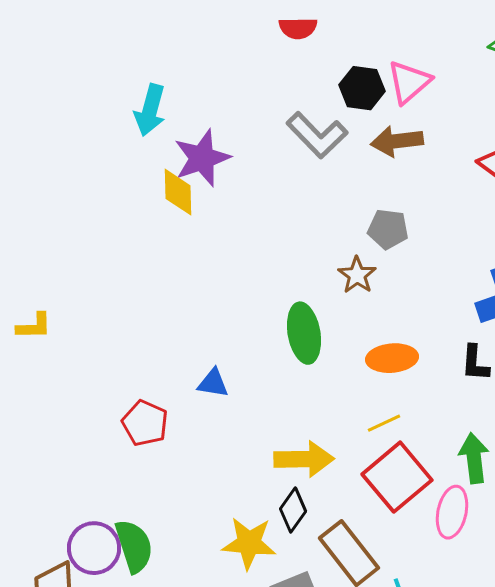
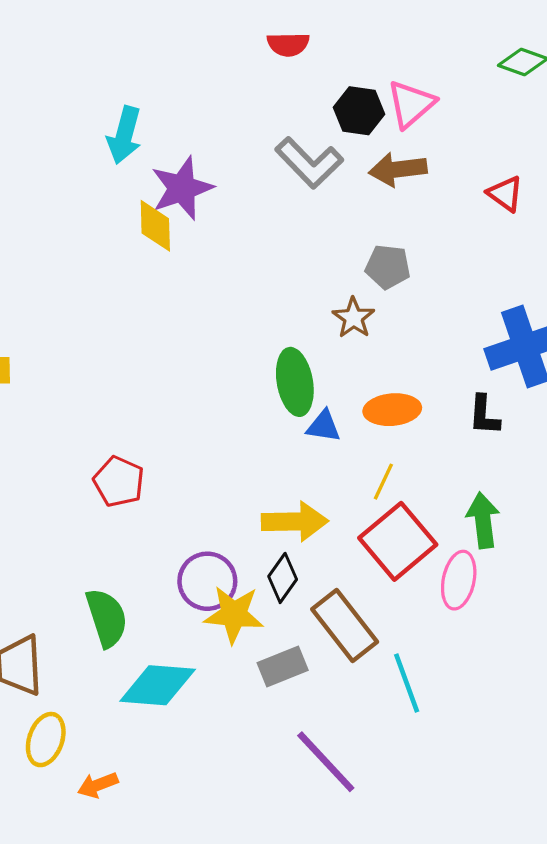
blue triangle: (213, 383) -> (324, 426), moved
yellow line: (384, 423) -> (383, 482), turned -40
purple circle: (94, 548) -> (207, 581), moved

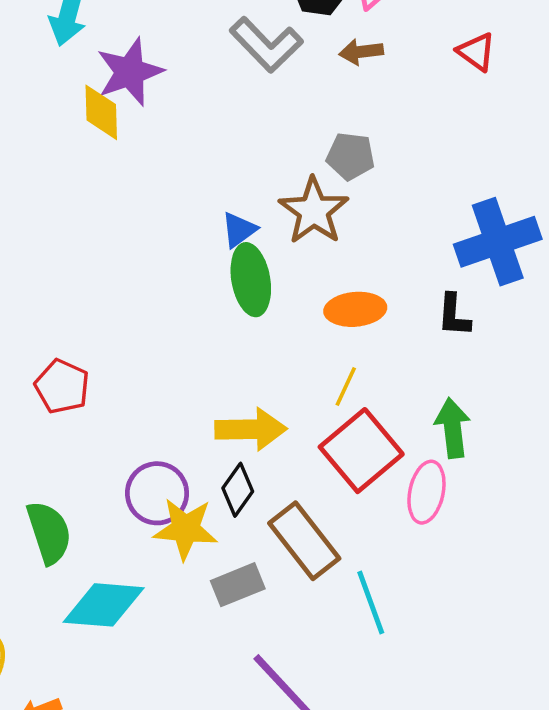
brown arrow: (398, 169) -> (361, 52), size x0.7
red triangle: (505, 194) -> (476, 52), moved
brown star: (353, 318) -> (314, 211), size x1.5
blue triangle: (324, 426) -> (239, 230), moved, turned -45

